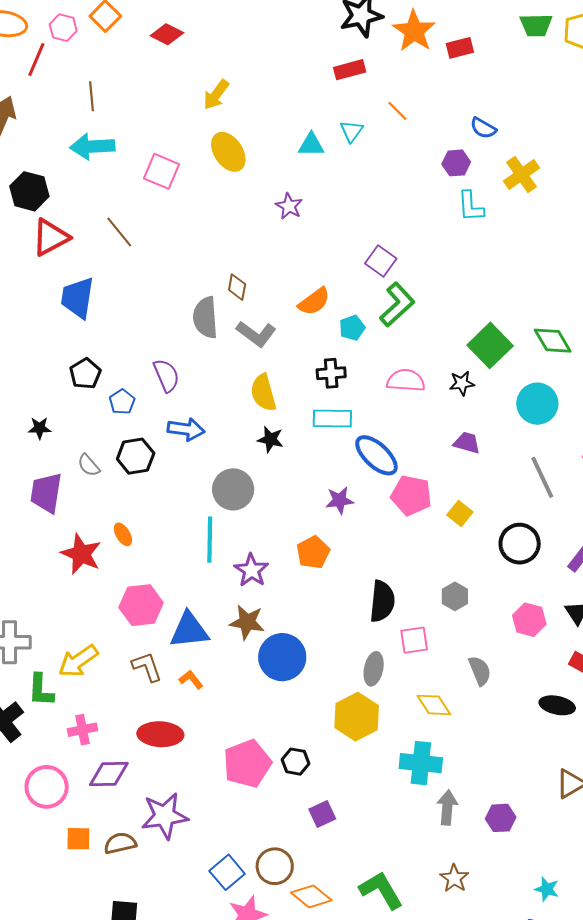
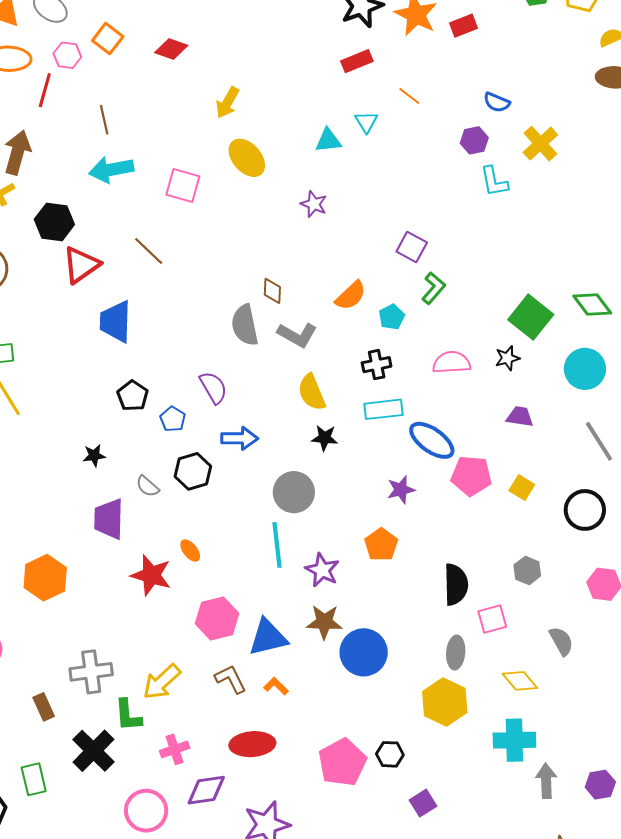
green L-shape: (397, 305) -> (433, 288), size x0.7

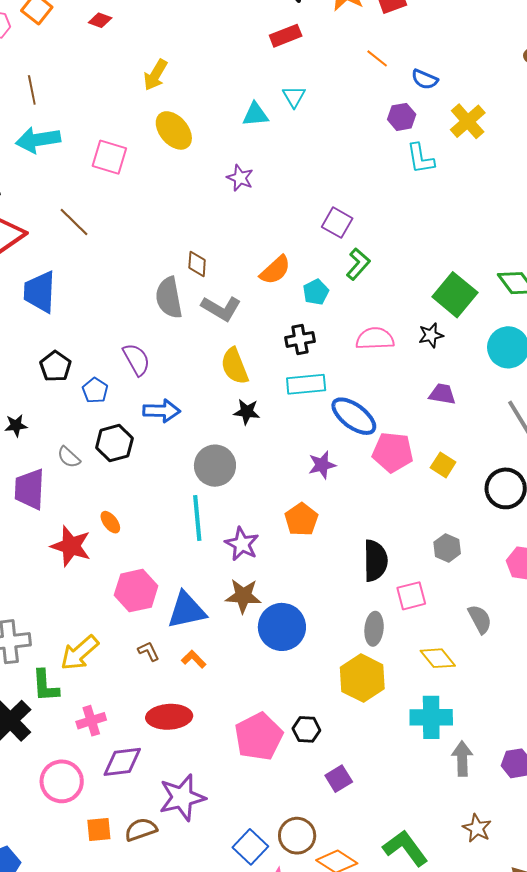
red diamond: (171, 49) -> (100, 20), size x0.7
orange line: (409, 96) -> (377, 58), moved
brown L-shape: (231, 679) -> (149, 651), size x0.7

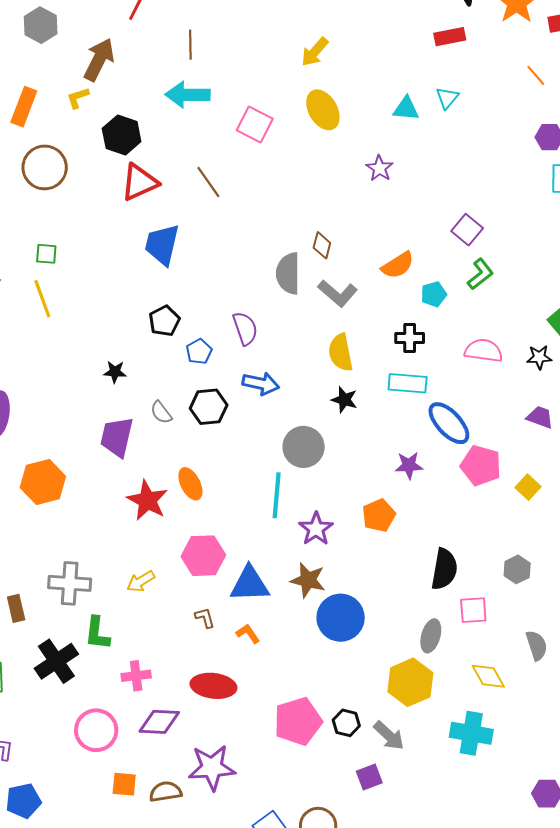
orange ellipse: (110, 522) -> (190, 484), size x1.4
yellow arrow: (80, 653) -> (141, 581), moved, size x0.7
gray arrow: (462, 759) -> (389, 736), moved, turned 124

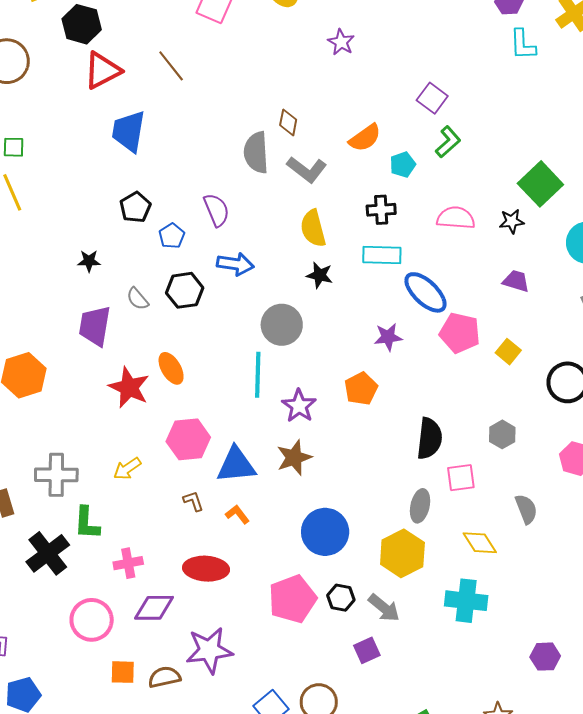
brown star: (308, 580) -> (294, 458), turned -30
blue circle: (341, 618) -> (325, 532), moved

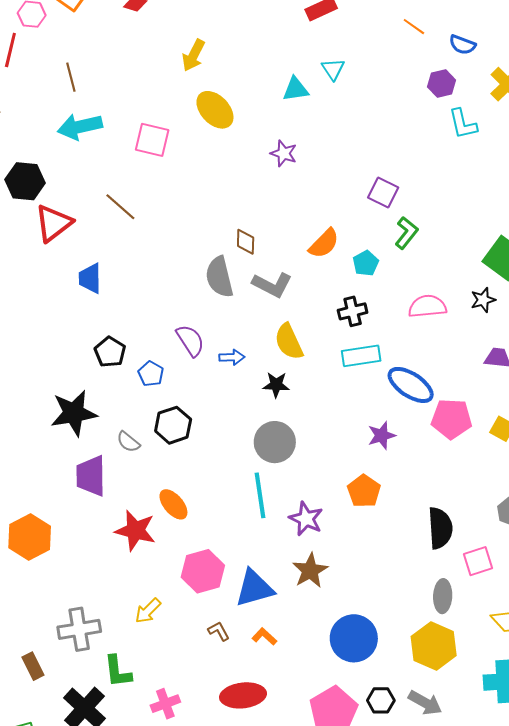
blue trapezoid: (129, 131) -> (90, 278), size x0.7
black star: (89, 261) -> (74, 413), size x2.0
blue arrow: (235, 264) -> (232, 357), moved, size x0.7
black star: (320, 275) -> (276, 385), moved

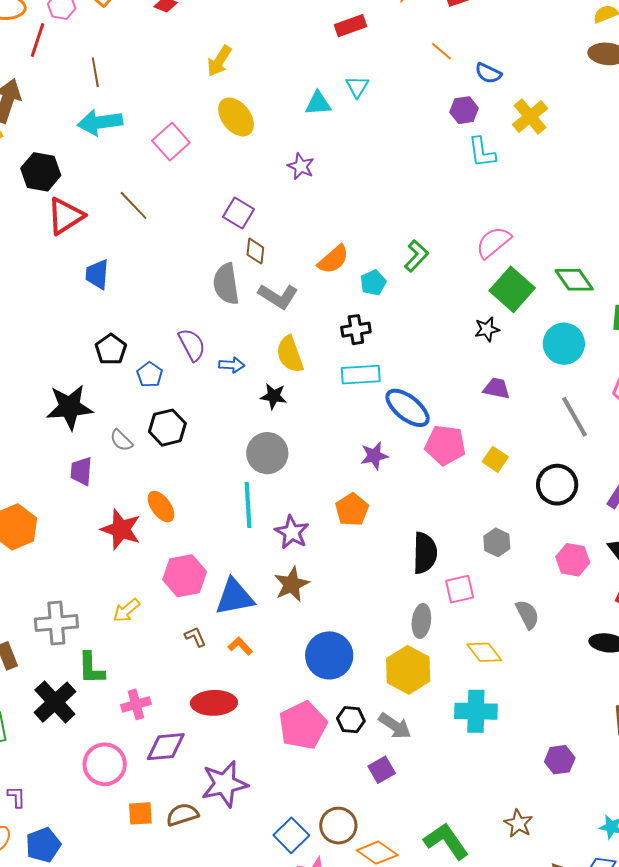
pink square: (152, 140) -> (171, 142), turned 30
purple square: (383, 193) -> (239, 213), moved
pink semicircle: (427, 306) -> (493, 242), moved, turned -39
purple trapezoid: (91, 476) -> (81, 471), size x0.7

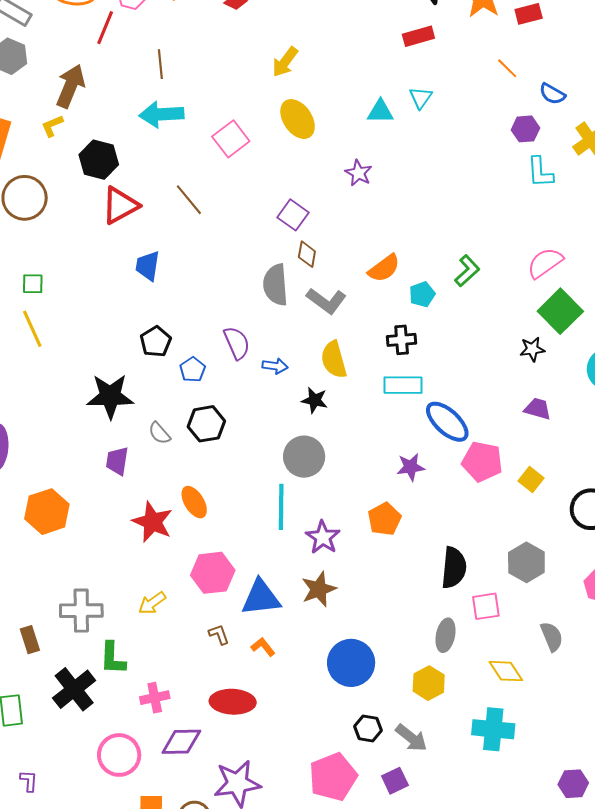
gray hexagon: (497, 542) -> (526, 562), size x1.4
yellow hexagon: (408, 670) -> (429, 683), size x0.7
pink pentagon: (303, 725) -> (333, 777), moved

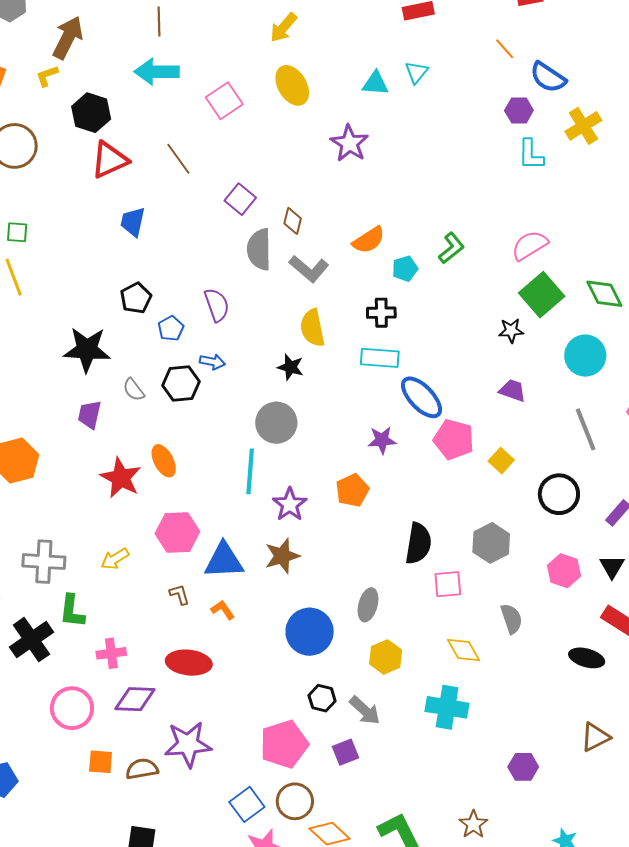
blue semicircle: (552, 94) -> (548, 77), size x1.4
purple star: (358, 173) -> (349, 143), size x1.4
purple square: (293, 215) -> (240, 199), moved
blue arrow: (275, 366) -> (212, 362), moved
gray ellipse: (445, 635) -> (368, 605), moved

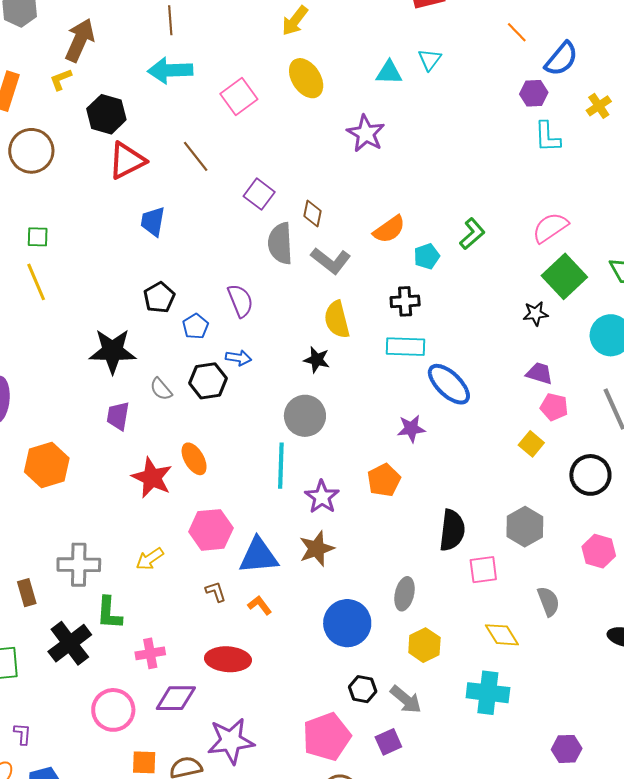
blue semicircle: (548, 77) -> (561, 59), turned -81
yellow cross: (583, 126) -> (599, 106), size x0.7
pink pentagon: (454, 439) -> (554, 407), moved, size x0.7

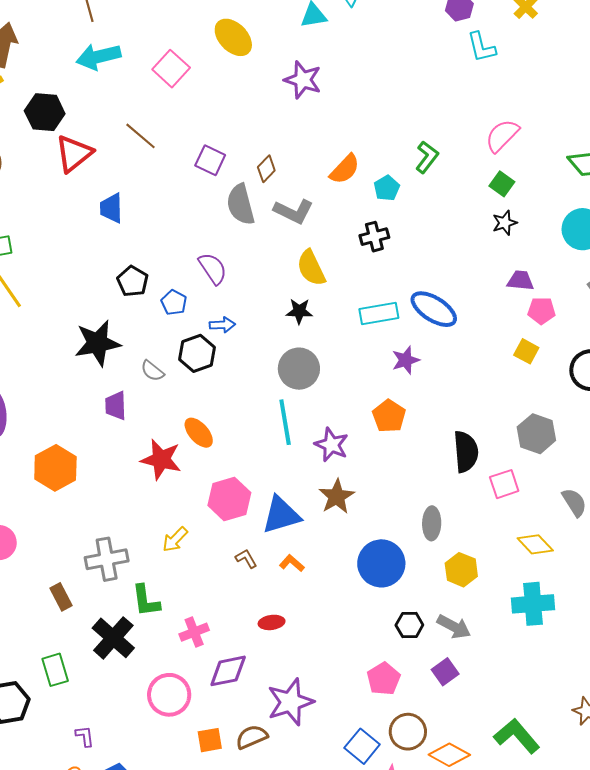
brown diamond: (312, 214) -> (266, 169), turned 44
green square: (564, 276) -> (502, 184), moved, size x0.6
cyan rectangle: (405, 347) -> (379, 313), moved
red ellipse: (228, 659) -> (272, 622), size x0.6
pink pentagon: (327, 737) -> (384, 679), size x0.7

